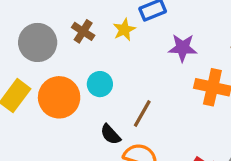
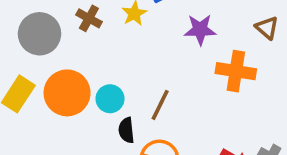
cyan circle: (100, 84) -> (110, 99), moved
black semicircle: (110, 134) -> (126, 130), turned 40

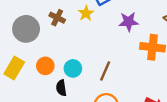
orange circle: (67, 93) -> (45, 66), size x0.6
black semicircle: (126, 130) -> (61, 88), moved

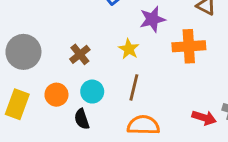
yellow star: (86, 13) -> (129, 49), moved
brown cross: (57, 18) -> (80, 54), moved, turned 35

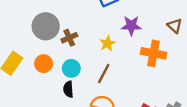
gray circle: (23, 52) -> (46, 26), moved
black semicircle: (82, 119) -> (68, 89), moved

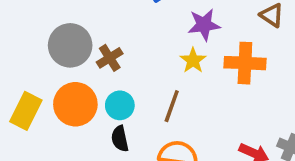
yellow star: (107, 43) -> (193, 60), moved
orange circle: (44, 64) -> (75, 104), size x1.5

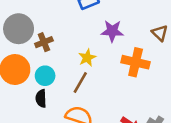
yellow star: (193, 60) -> (87, 58), moved

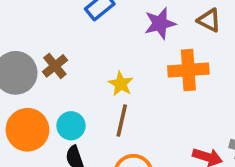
purple star: (112, 31) -> (160, 23), moved
brown cross: (44, 42) -> (55, 66), moved

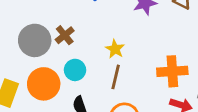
orange cross: (188, 70) -> (172, 71), moved
cyan circle: (71, 126) -> (75, 70), moved

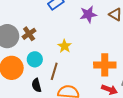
brown line: (116, 77) -> (54, 71), moved

